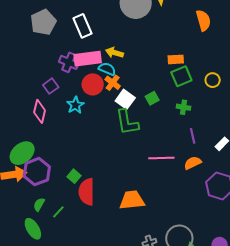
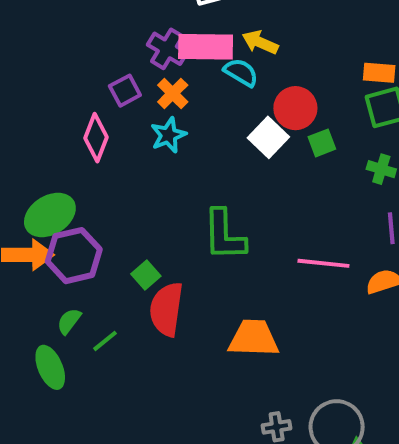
orange cross: (113, 83) -> (173, 93), moved
red circle: (93, 84) -> (295, 108), moved
green L-shape: (127, 122) -> (224, 235), moved

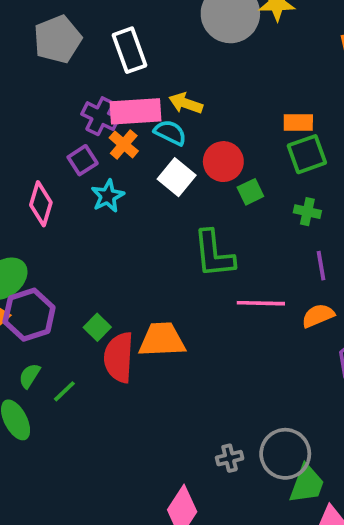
purple square: (125, 91) -> (83, 160), moved
orange cross: (173, 93) -> (124, 144), moved
white square: (268, 137) -> (177, 177), moved
green L-shape: (224, 235) -> (214, 254), moved
orange trapezoid: (254, 338) -> (162, 340), moved

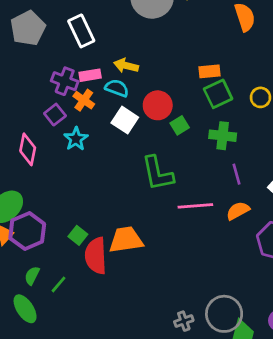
pink rectangle: (136, 111) -> (90, 75), size x0.6
green cross: (307, 212) -> (223, 136), size x1.4

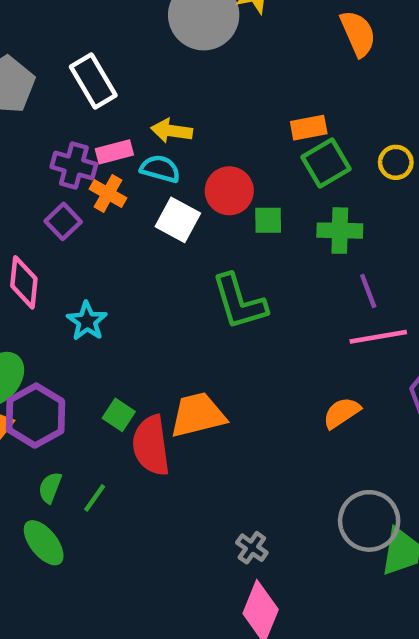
green square: (180, 125) -> (268, 220), turned 36
cyan star: (76, 139) -> (87, 321), moved
pink line: (195, 206) -> (378, 337), moved
orange semicircle: (238, 211) -> (342, 413), moved
gray cross: (184, 321) -> (252, 548), moved, turned -30

